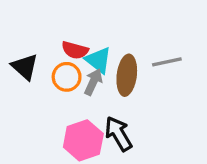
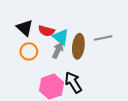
black triangle: (25, 67) -> (25, 28), moved
orange circle: (67, 77) -> (29, 51), moved

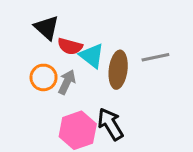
black triangle: (25, 28) -> (47, 28), moved
gray arrow: (58, 50) -> (67, 82), moved

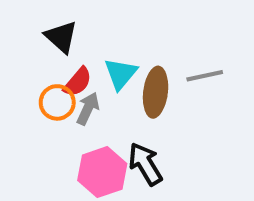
red semicircle: (70, 46) -> (78, 82), moved, turned -65
cyan triangle: (92, 56) -> (121, 74), turned 32

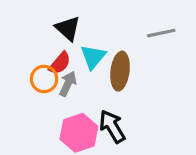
black triangle: (61, 37) -> (68, 28), moved
gray line: (205, 76) -> (161, 33), moved

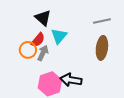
brown ellipse: (120, 71) -> (102, 48), moved
black arrow: (112, 126) -> (71, 80), turned -50

